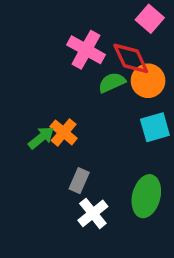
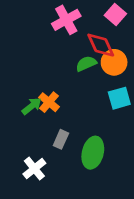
pink cross: (86, 50) -> (66, 20), moved, turned 32
green ellipse: (146, 196) -> (93, 153), moved
white cross: (93, 213) -> (34, 169), moved

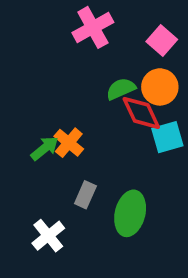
pink square: (115, 15) -> (162, 40), moved
red diamond: (101, 45) -> (141, 113), moved

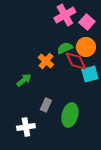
pink cross: (93, 27) -> (65, 15), moved
orange cross: (69, 143) -> (46, 61), moved
white cross: (48, 236) -> (26, 127), turned 30

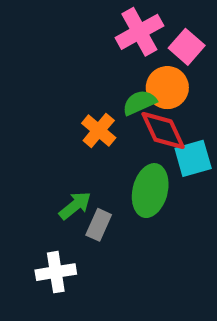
orange circle: (86, 47) -> (167, 88), moved
green arrow: (24, 80) -> (75, 206), moved
green ellipse: (70, 115) -> (150, 191), moved

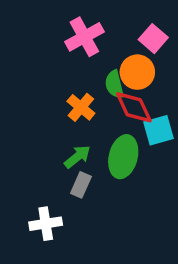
pink cross: (139, 32) -> (84, 37), moved
green semicircle: (139, 103) -> (114, 84), turned -80
green arrow: (75, 206) -> (77, 157), moved

